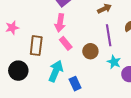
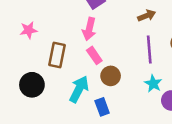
brown circle: (90, 51) -> (111, 76), moved

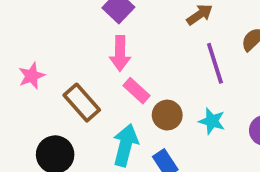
brown rectangle: (57, 55) -> (82, 103), turned -40
cyan star: (153, 84) -> (212, 121), moved

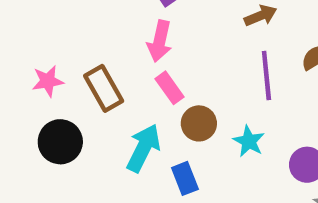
pink star: (32, 76) -> (48, 81), moved

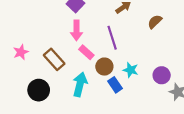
purple line: (266, 75) -> (112, 38), moved
pink star: (48, 81) -> (21, 52), moved
blue rectangle: (185, 178) -> (115, 85), moved

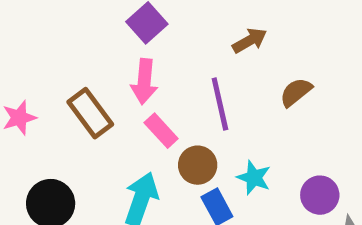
brown semicircle: (155, 22) -> (296, 92), moved
brown rectangle: (54, 59) -> (90, 113), moved

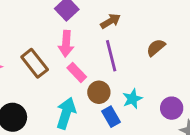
brown arrow: (250, 41) -> (110, 21), moved
cyan star: (254, 178) -> (132, 99), turned 30

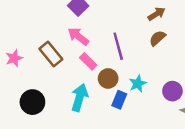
brown arrow: (110, 21) -> (156, 14), moved
pink arrow: (66, 44) -> (78, 36), turned 125
blue rectangle: (111, 117) -> (119, 100), turned 54

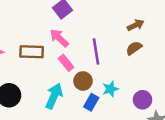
brown rectangle: (51, 54) -> (32, 52), turned -55

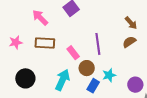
brown arrow: (136, 25) -> (131, 23), turned 72
pink arrow: (59, 38) -> (40, 18), moved

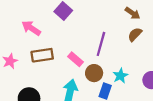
purple line: (98, 44) -> (101, 44), turned 35

